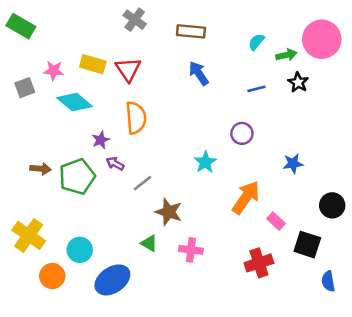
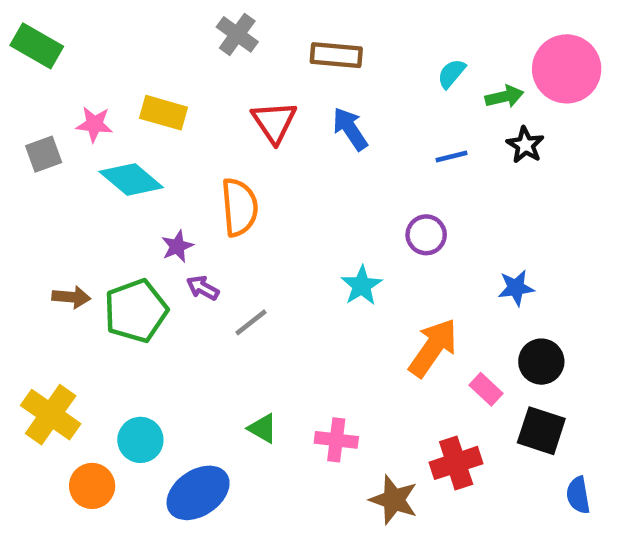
red triangle: (128, 69) -> (274, 122), moved
black circle: (332, 205) -> (541, 362), moved
brown star: (169, 212) -> (394, 500), moved

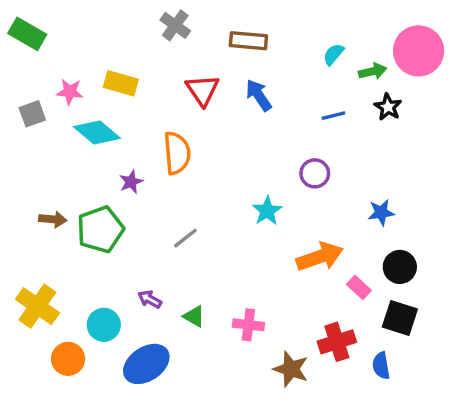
purple arrow: (203, 288) -> (150, 299), moved
orange arrow: (433, 348) -> (320, 257), turned 36
blue semicircle: (578, 495) -> (381, 366), moved

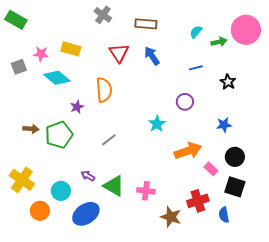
black star: (388, 107) -> (228, 82), moved
green triangle: (194, 316) -> (114, 186), size x1.6

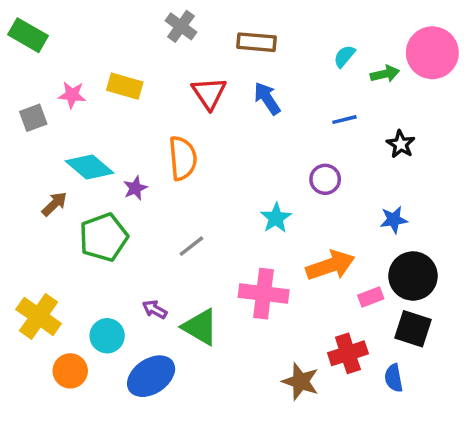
cyan diamond: (57, 78) -> (90, 167), moved
brown arrow: (31, 129) -> (54, 204), moved, turned -49
black circle: (235, 157) -> (413, 276), size x1.4
pink rectangle: (211, 169) -> (371, 297), turned -64
pink cross: (146, 191) -> (264, 294), moved, size x1.5

